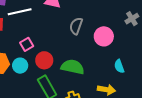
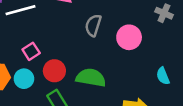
gray cross: (132, 19) -> (164, 13), turned -32
cyan semicircle: (119, 66) -> (163, 76), moved

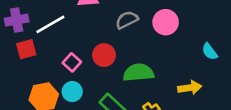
gray semicircle: (93, 25) -> (127, 20), turned 60
red circle: (54, 71) -> (104, 55), moved

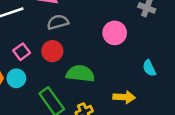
gray semicircle: (127, 20) -> (58, 22), moved

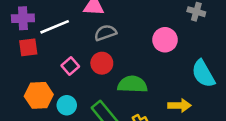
cyan semicircle: (149, 68) -> (203, 74), size x1.6
cyan circle: (16, 78) -> (67, 105), moved

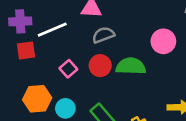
green semicircle: (132, 84) -> (131, 66), moved

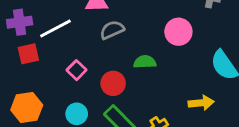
red circle: (100, 66) -> (113, 83), moved
green semicircle: (131, 66) -> (145, 62), size x0.7
orange hexagon: (37, 99) -> (27, 108), moved

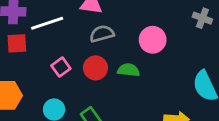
pink circle: (178, 32) -> (153, 40), moved
red circle: (113, 83) -> (95, 68), moved

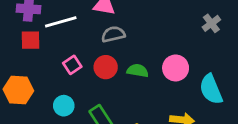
gray cross: (202, 18) -> (211, 23), turned 30
pink circle: (153, 40) -> (176, 68), moved

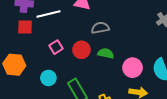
gray semicircle: (113, 34) -> (100, 28), moved
pink circle: (176, 68) -> (133, 68), moved

